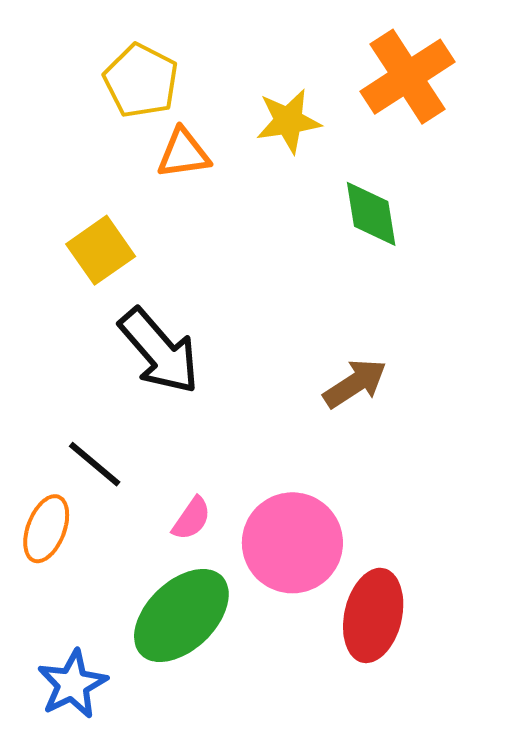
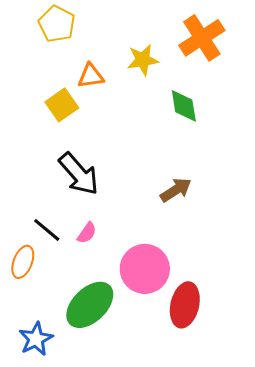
yellow pentagon: (141, 81) -> (57, 24), moved
yellow square: (101, 250) -> (62, 105), moved
pink semicircle: (192, 519) -> (87, 233), moved

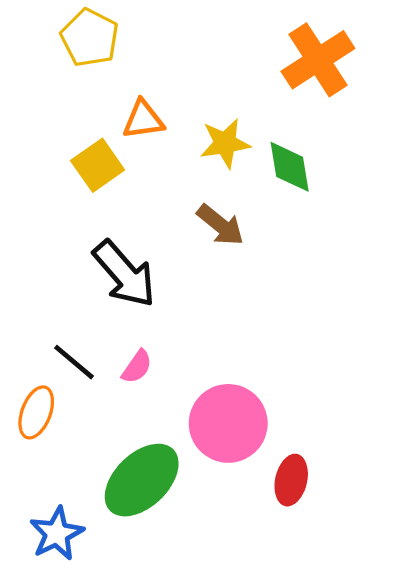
yellow star: (143, 60) -> (225, 143), moved
brown arrow: (176, 190) -> (220, 225), moved, turned 72
red ellipse: (185, 305) -> (291, 480), size x0.7

